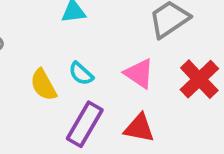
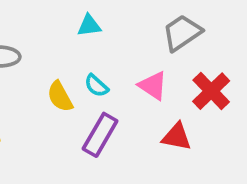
red triangle: (139, 128) -> (177, 137), moved

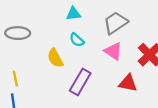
gray trapezoid: (182, 33) -> (115, 23), moved
cyan semicircle: (96, 86) -> (77, 40), moved

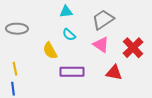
purple rectangle: (80, 82) -> (72, 72), turned 60

